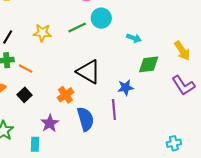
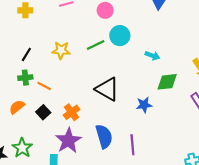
orange cross: (66, 95) -> (72, 112), moved
purple line: (114, 110) -> (132, 145), moved
purple star: (50, 123) -> (68, 141), size x1.4

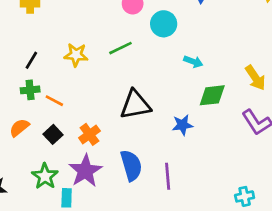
cyan circle: (120, 36) -> (164, 24), moved
black triangle: (107, 89) -> (135, 105), turned -40
green star: (22, 148) -> (45, 176), moved

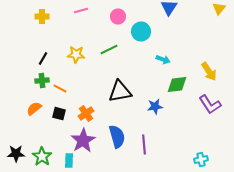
black square: (53, 134) -> (59, 114), turned -32
green star: (45, 176) -> (42, 156), moved

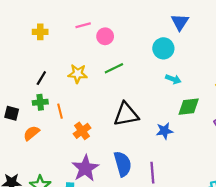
pink circle: (118, 16) -> (105, 36), moved
cyan circle: (141, 32) -> (163, 48), moved
orange line: (60, 88) -> (60, 111), turned 48
black square: (59, 114) -> (12, 113), moved
orange cross: (86, 114) -> (82, 131), moved

